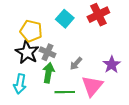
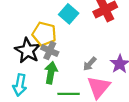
yellow pentagon: (31, 31) -> (44, 34), moved
gray arrow: (76, 64) -> (90, 64), moved

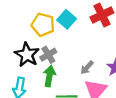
yellow pentagon: (44, 34) -> (43, 25), moved
gray cross: (50, 51) -> (48, 55), turned 35

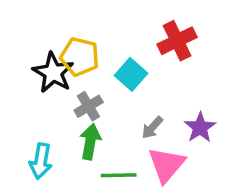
cyan square: (67, 19) -> (131, 74), moved
black star: (27, 55) -> (53, 73), moved

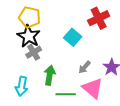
yellow pentagon: (80, 57) -> (30, 17), moved
gray cross: (89, 106) -> (34, 52), moved
pink triangle: (166, 165) -> (93, 88), turned -30

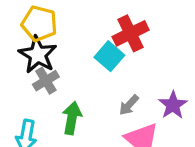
red cross: (99, 18) -> (131, 33), moved

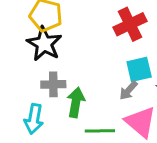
cyan square: (109, 56) -> (139, 69), moved, turned 36
gray cross: (46, 81) -> (53, 84), moved, turned 30

